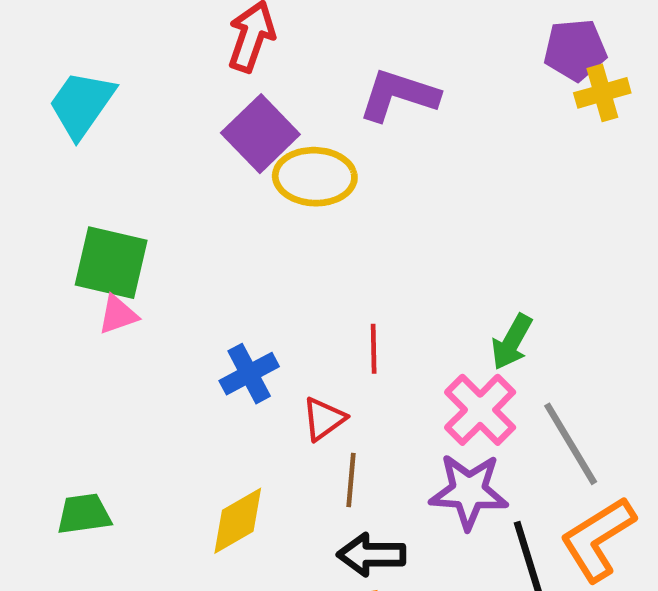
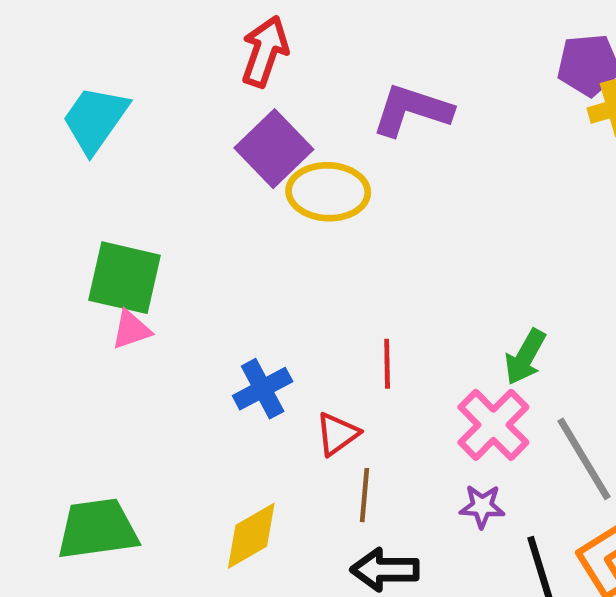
purple star: (469, 491) -> (482, 506), size x0.6
green trapezoid: (84, 514) -> (97, 529), size x1.5

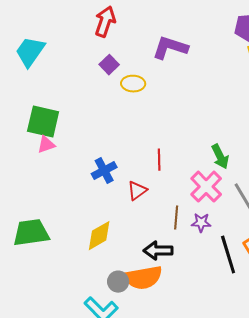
purple square: (274, 149) -> (109, 65), size x0.6
yellow ellipse: (328, 192) -> (133, 84), size x0.7
green arrow: (525, 357) -> (220, 157), turned -55
brown line: (364, 495) -> (176, 218), moved

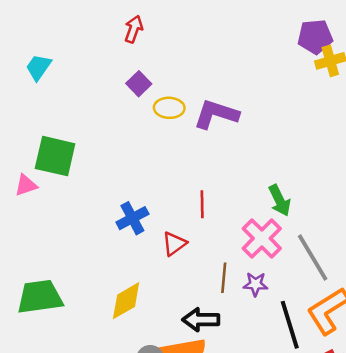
red arrow: (105, 22) -> (134, 29), size x0.7
purple L-shape: (170, 48) -> (216, 114), moved
cyan trapezoid: (30, 52) -> (39, 67), size x0.7
pink triangle: (46, 145) -> (26, 185), moved

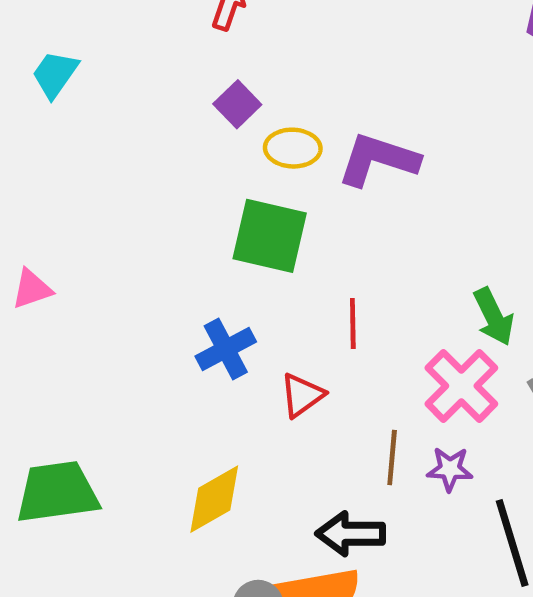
green square: (55, 156) -> (270, 236), moved

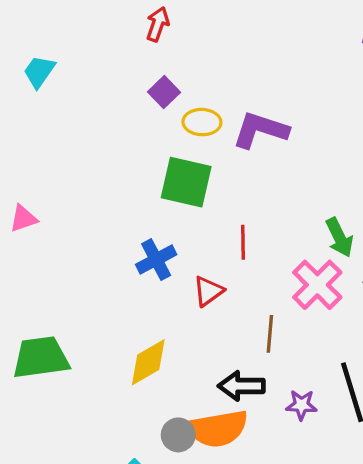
purple star: (450, 469) -> (301, 405), moved

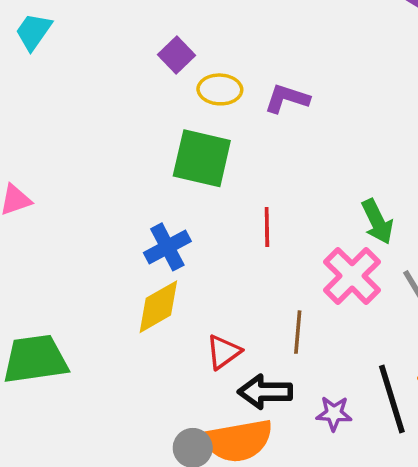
purple L-shape: (260, 130) -> (287, 99), size x0.7
red triangle: (208, 291) -> (223, 352), moved
yellow diamond: (148, 362) -> (158, 307), moved

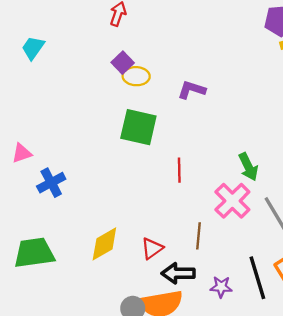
yellow ellipse: (220, 89) -> (136, 76), moved
blue cross: (167, 247) -> (51, 183), moved
yellow diamond: (158, 307) -> (104, 244), moved

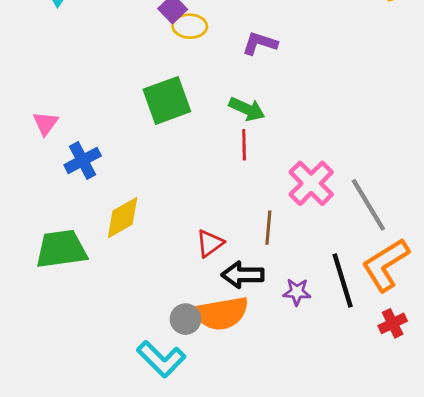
green square: (138, 127) -> (167, 100), moved, turned -33
pink triangle: (22, 153) -> (45, 123), turned -35
green arrow: (248, 167) -> (247, 109), moved, turned -40
yellow diamond: (104, 244) -> (123, 218), moved

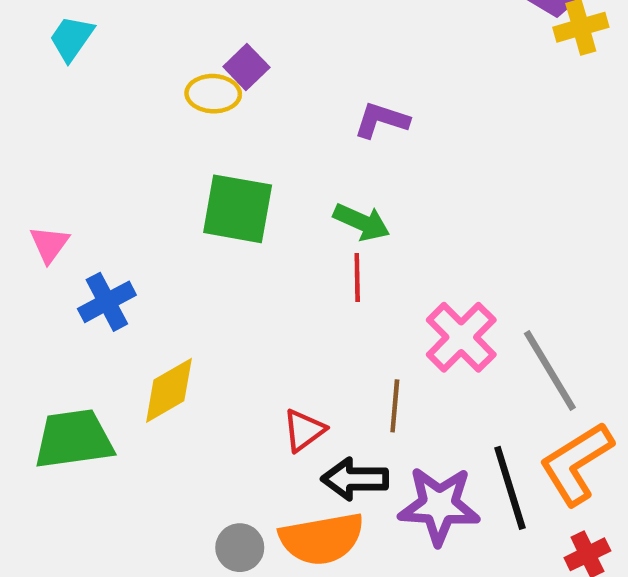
yellow ellipse: (190, 26) -> (213, 94), moved
green square: (167, 100) -> (238, 209), turned 30
purple star: (297, 292) -> (439, 506), size x1.8
gray circle: (185, 319) -> (240, 548), moved

